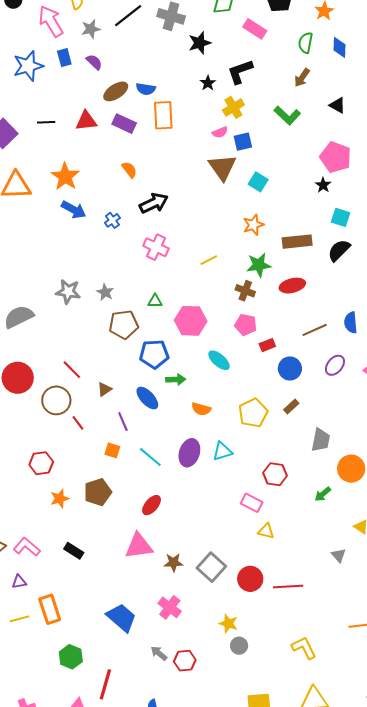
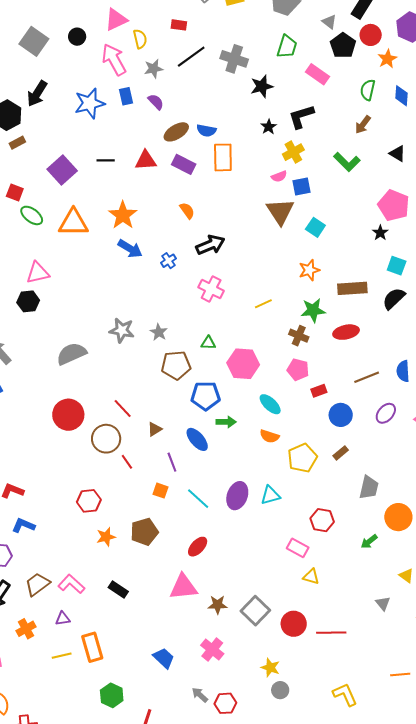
orange semicircle: (201, 409) -> (269, 436), moved
blue trapezoid: (122, 618) -> (164, 658), size x0.7

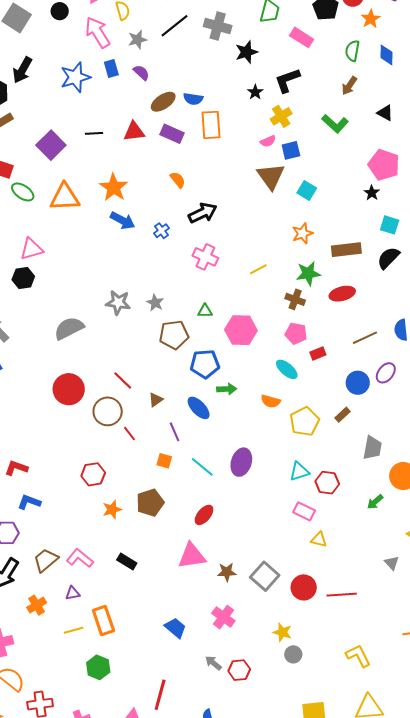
cyan ellipse: (270, 404) -> (287, 369), moved
blue circle: (341, 415) -> (358, 383), moved
cyan triangle: (270, 495) -> (299, 471), moved
green hexagon: (112, 695) -> (98, 667), moved

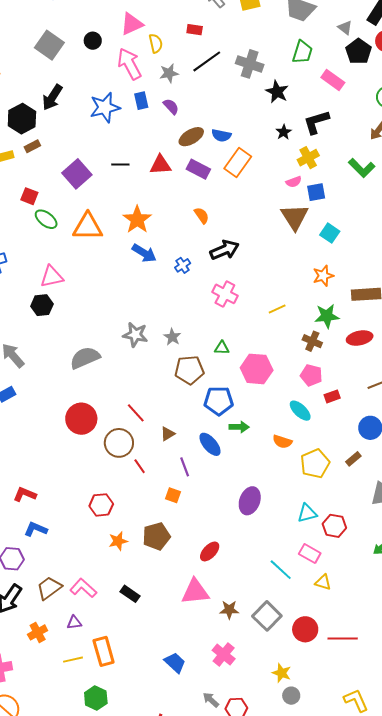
black star: (246, 52) -> (277, 92), turned -30
orange rectangle: (211, 125) -> (238, 162), turned 36
cyan line: (202, 467) -> (281, 570), moved

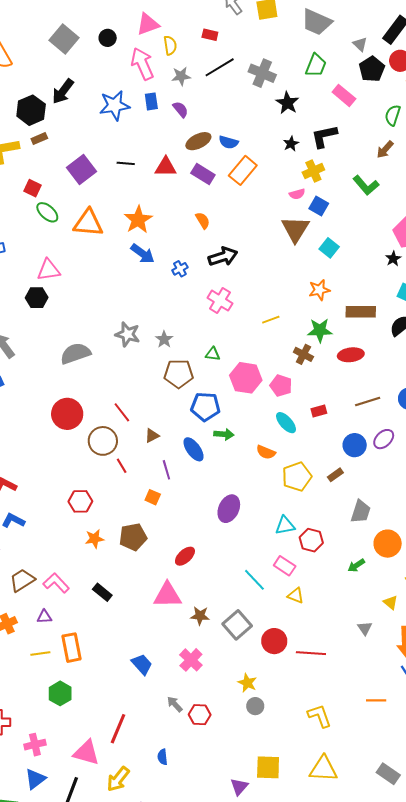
blue square: (316, 192) -> (319, 206), turned 36
pink pentagon: (311, 375) -> (281, 386), moved

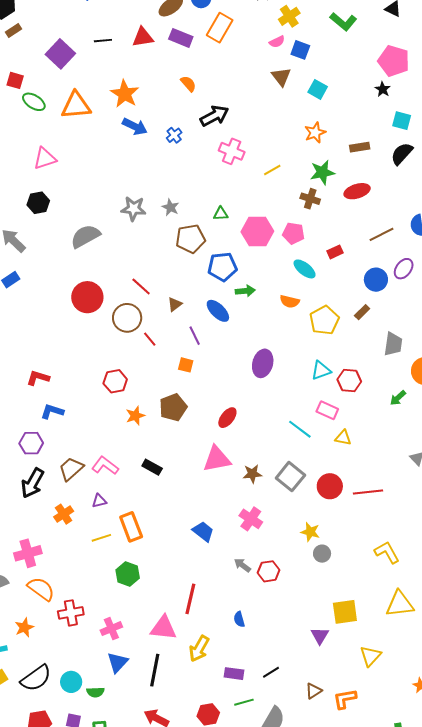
brown triangle: (295, 229) -> (281, 77), size x0.7
black hexagon: (37, 298) -> (38, 203), moved
pink cross: (220, 301) -> (232, 151), moved
brown rectangle: (361, 312) -> (360, 147), size x0.7

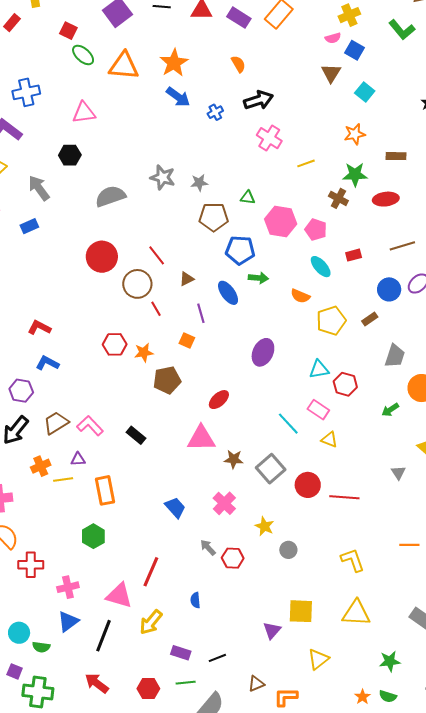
gray star: (170, 207) -> (199, 183), turned 30
orange star: (135, 416) -> (144, 353), moved
yellow star: (310, 532) -> (264, 526), moved
yellow line: (101, 538) -> (63, 479), moved

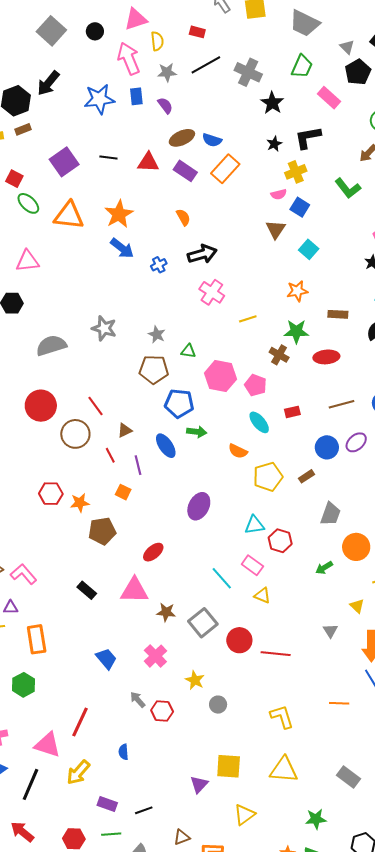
gray star: (199, 183) -> (157, 334), moved, turned 30
red line: (156, 309) -> (110, 455), moved
black rectangle: (136, 435) -> (87, 590), moved

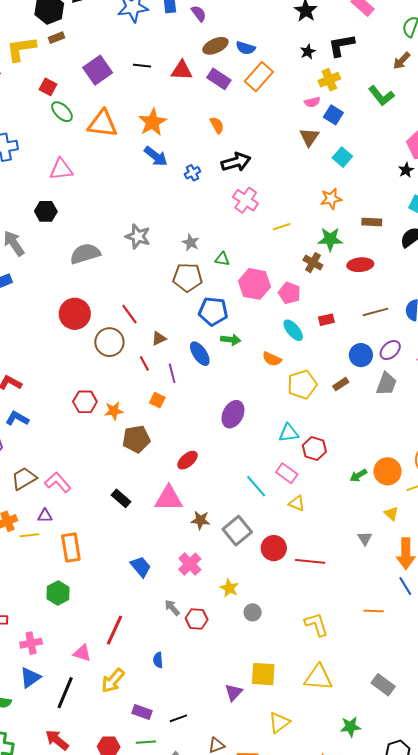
gray trapezoid: (330, 514) -> (386, 384), moved
orange circle: (356, 547) -> (388, 471), moved
pink triangle: (48, 745) -> (82, 653), size x0.7

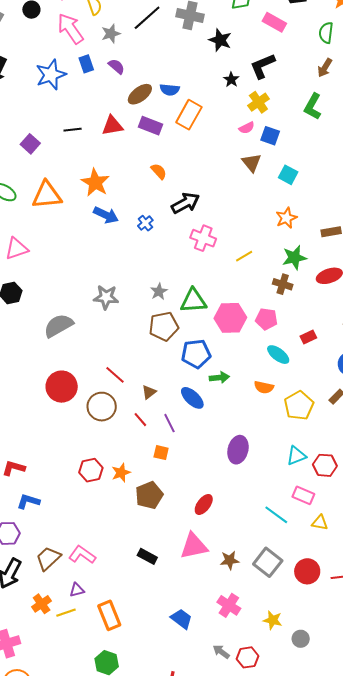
purple square: (98, 70) -> (30, 144), size x0.7
green L-shape: (381, 96) -> (313, 106), turned 80
gray star: (191, 242) -> (159, 291), turned 30
green triangle: (222, 259) -> (193, 301), size x1.8

